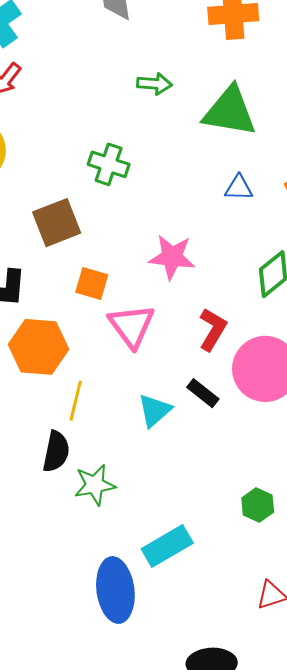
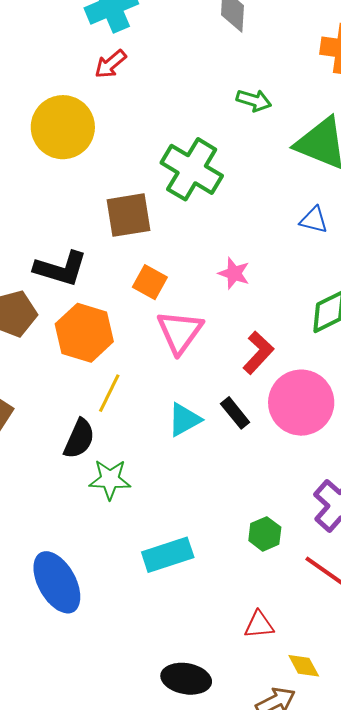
green cross: (109, 164) -> (192, 169), size x1.5
pink star: (172, 257) -> (234, 273), size x0.7
blue ellipse: (115, 590) -> (57, 582), moved, turned -34

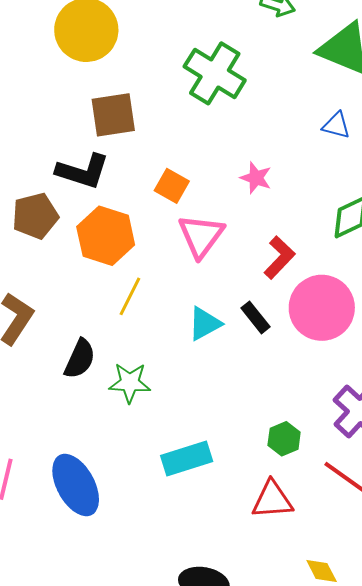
brown square: (129, 215) -> (113, 115), moved
black semicircle: (79, 439) -> (80, 359), moved
red triangle: (259, 625) -> (272, 500), moved, size x1.4

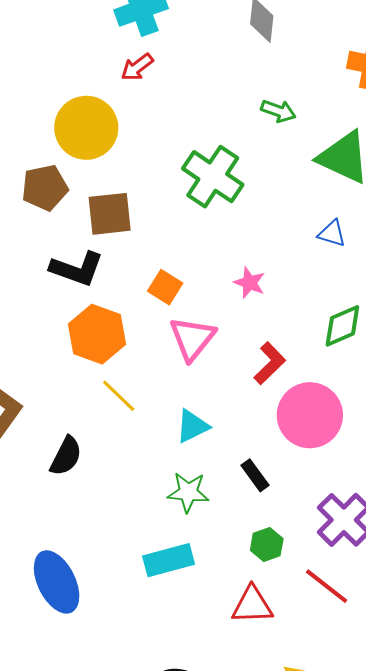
brown pentagon: (35, 216) -> (45, 188), moved
yellow line: (130, 296) -> (119, 396), turned -75
black rectangle: (256, 317) -> (255, 475), moved
green star: (130, 383) -> (188, 492), moved

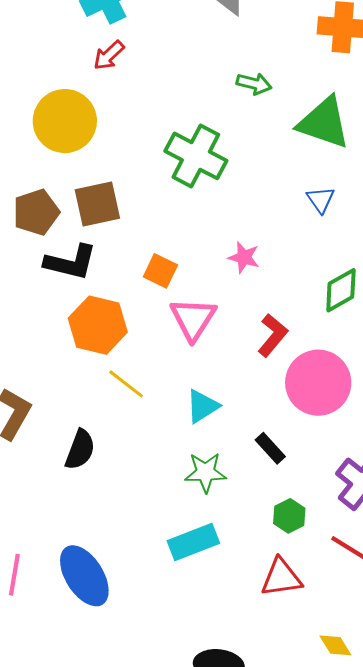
brown pentagon: (45, 188) -> (36, 212), moved
blue triangle: (332, 234) -> (321, 200), turned 44

